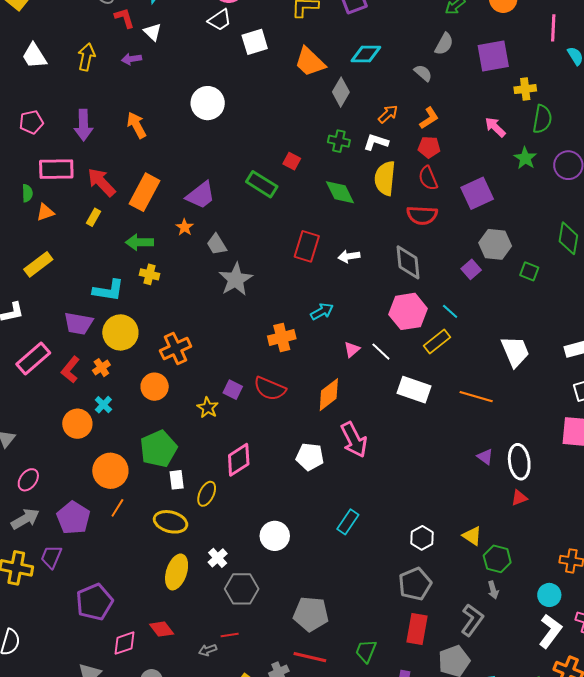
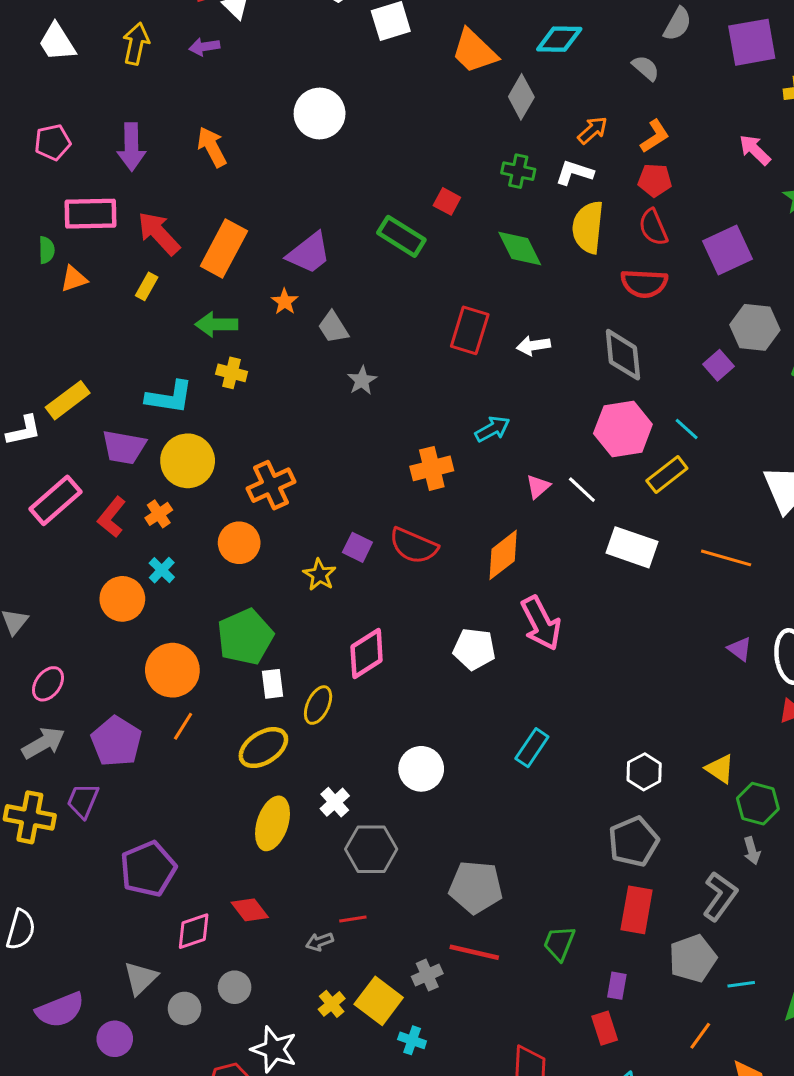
yellow rectangle: (38, 264) -> (68, 400), moved
gray star: (236, 279) -> (362, 380), size x0.6
yellow ellipse: (171, 522) -> (263, 748), turned -48

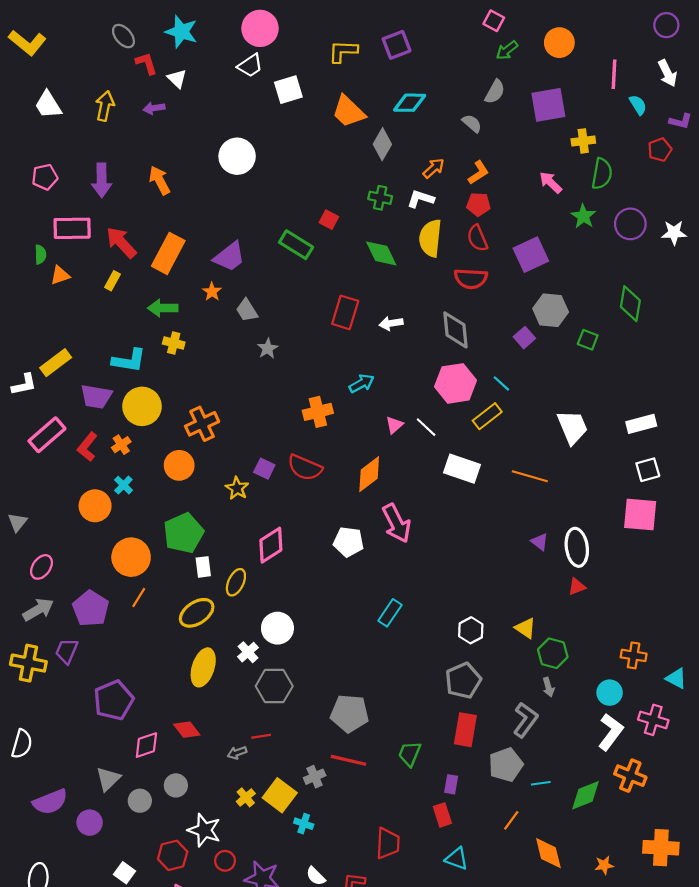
white circle: (421, 769) -> (277, 628), moved

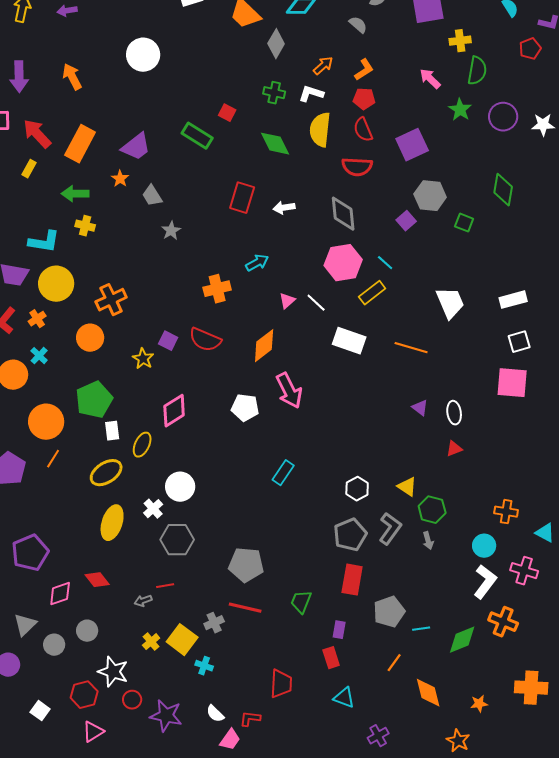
white ellipse: (577, 547) -> (454, 413), size x0.7
gray L-shape: (525, 720) -> (390, 529), moved

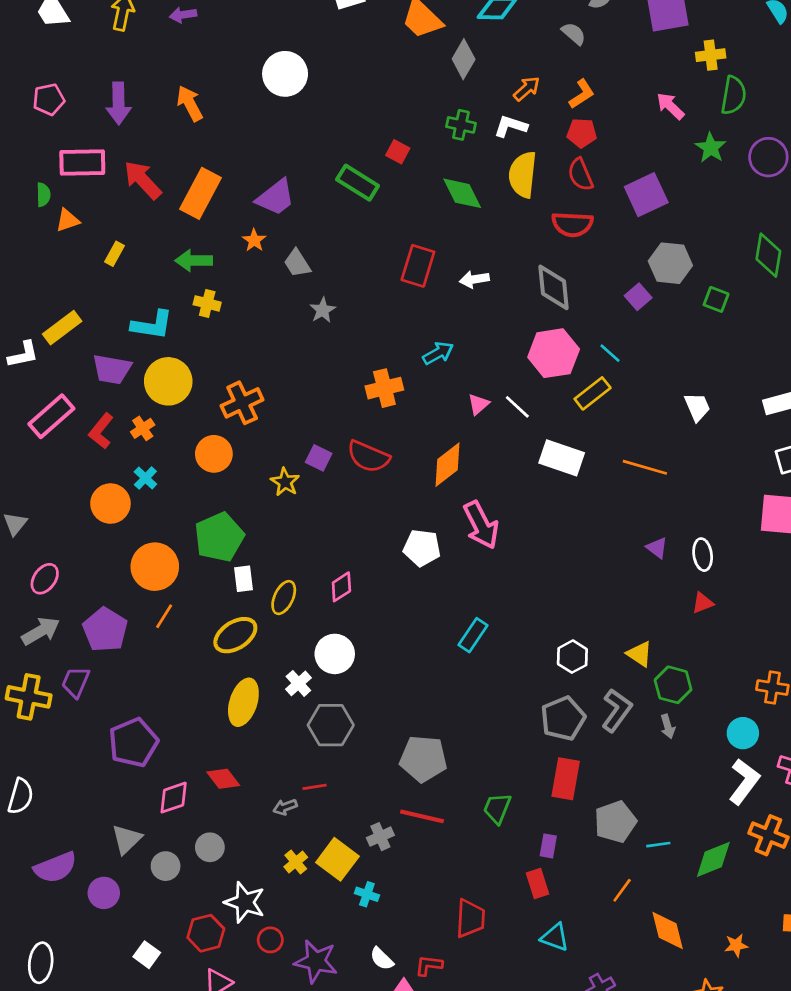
yellow rectangle: (29, 169) -> (115, 254), moved
white trapezoid: (450, 303) -> (697, 407), size x0.7
pink diamond: (174, 411) -> (341, 587), moved, size x0.7

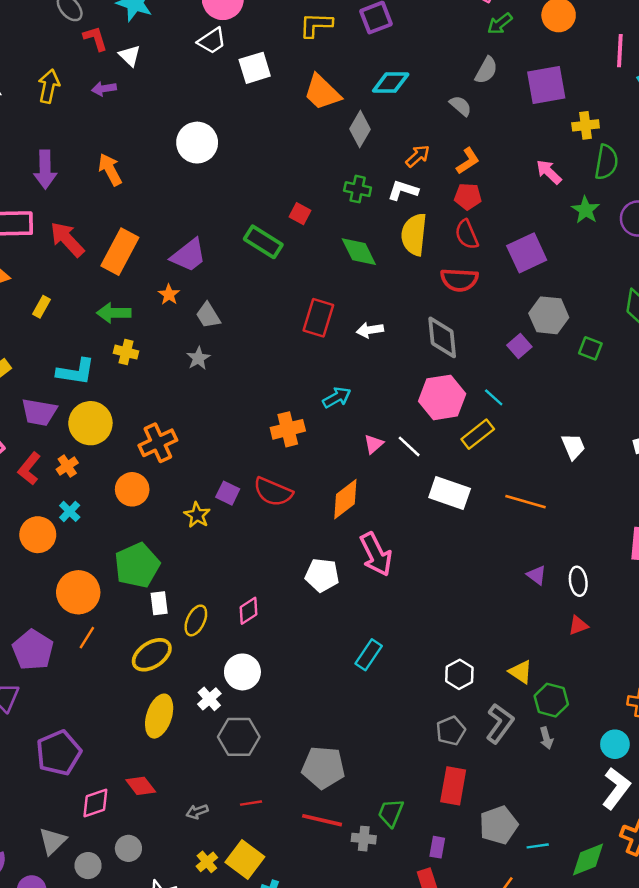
gray star: (323, 310) -> (198, 358), moved
gray pentagon: (563, 718) -> (451, 731), size x0.7
red line: (315, 787) -> (251, 803), moved
gray cross: (380, 837) -> (364, 839), moved, turned 30

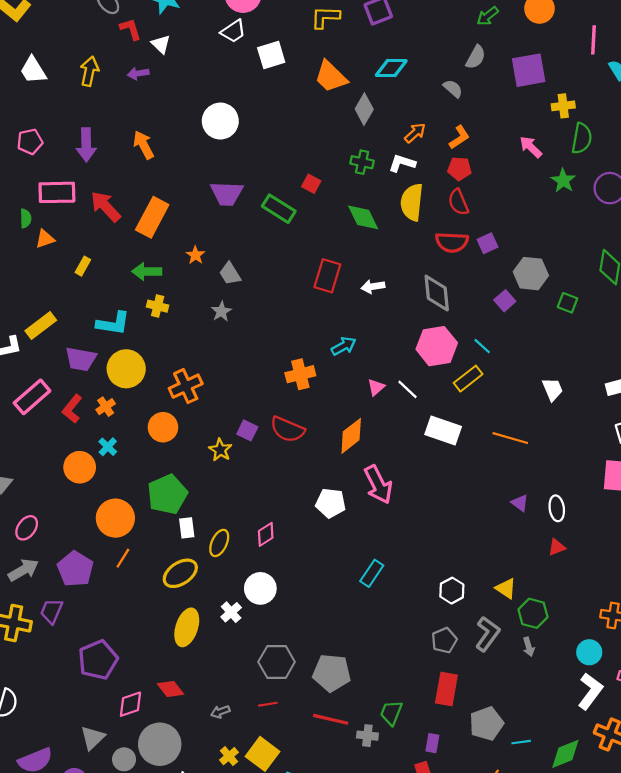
purple square: (527, 253) -> (488, 243), moved, size x0.6
purple trapezoid: (189, 255) -> (227, 194), moved, turned 40
gray hexagon: (239, 737) -> (277, 662), moved
gray circle: (128, 848) -> (160, 744), size x1.8

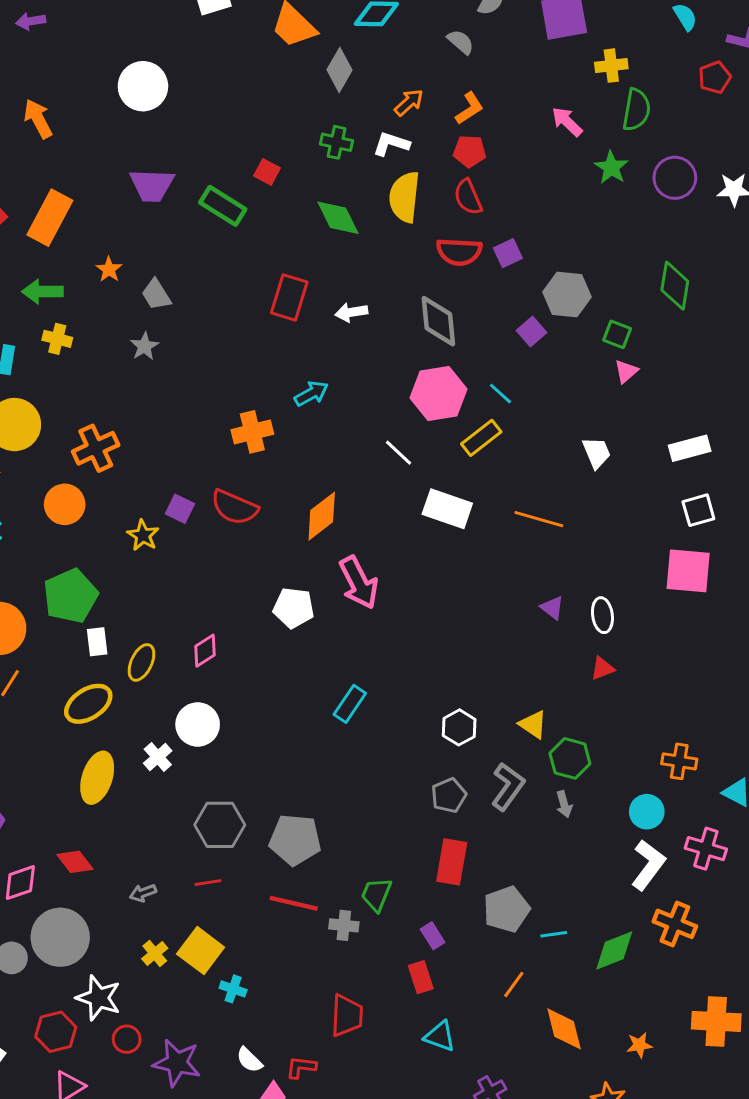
pink triangle: (376, 387) -> (626, 371), moved
purple rectangle: (432, 743) -> (433, 936), turned -42

